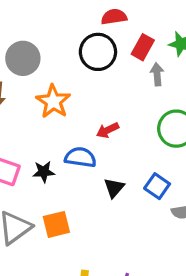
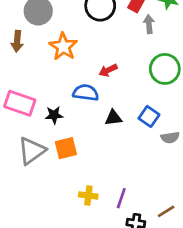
black star: (44, 172) -> (54, 115), moved
black triangle: (114, 188) -> (113, 118), turned 42

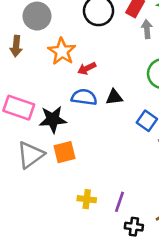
red arrow: (108, 70) -> (87, 68), moved
black star: (54, 115) -> (53, 119), size x1.5
black triangle: (113, 118) -> (114, 97), moved

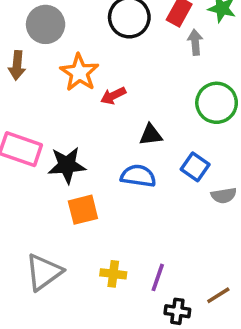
blue semicircle: (84, 97) -> (138, 176), moved
gray triangle: (30, 155) -> (44, 272), moved

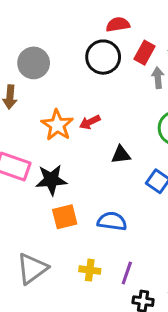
orange star: (79, 73) -> (57, 125), moved
blue semicircle: (138, 176) -> (112, 221), moved

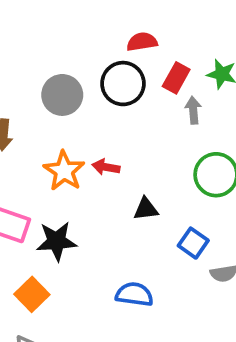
gray circle: (34, 63) -> (62, 95), moved
red arrow: (90, 122) -> (106, 167), turned 36
orange square: (65, 217) -> (32, 294), moved, turned -30

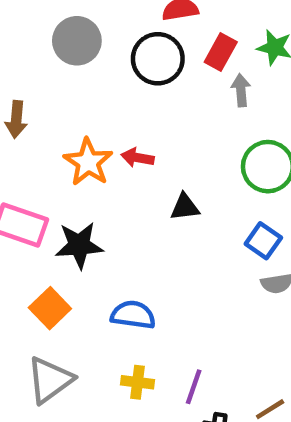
gray circle: (62, 95) -> (77, 41), moved
blue square: (193, 243) -> (263, 241), moved
blue semicircle: (134, 294) -> (133, 315), moved

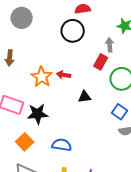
gray circle: (77, 41) -> (22, 18), moved
red rectangle: (221, 52) -> (101, 62), moved

